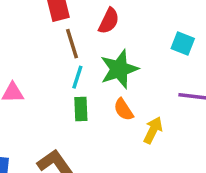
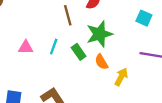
cyan line: (77, 77) -> (54, 47), moved
green rectangle: (81, 109) -> (79, 52), moved, turned -35

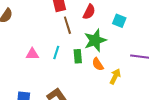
cyan square: (144, 18) -> (119, 21), moved
green rectangle: (79, 52) -> (78, 56), turned 32

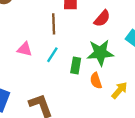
brown line: (67, 25) -> (54, 24), moved
yellow arrow: (115, 76) -> (119, 90), moved

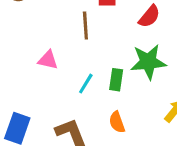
cyan line: (52, 55) -> (86, 84), moved
orange semicircle: (96, 81) -> (117, 122), moved

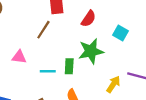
brown line: (85, 25) -> (43, 30), turned 42
cyan line: (86, 84) -> (48, 71), turned 64

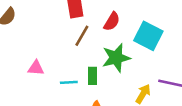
brown line: (43, 30) -> (82, 36), moved
cyan square: (121, 33) -> (148, 36), size x1.6

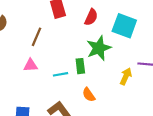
brown line: (82, 36) -> (37, 37), moved

